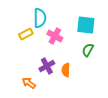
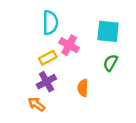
yellow rectangle: (26, 34) -> (48, 58), moved
purple cross: (47, 66) -> (46, 82), moved

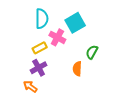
cyan square: (108, 31) -> (75, 23), moved, turned -36
orange semicircle: (83, 88) -> (77, 69), moved

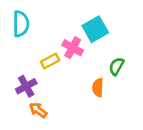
cyan semicircle: (42, 19) -> (21, 24), moved
purple cross: (39, 68) -> (26, 86), moved

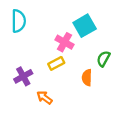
yellow rectangle: (50, 61) -> (56, 63), moved
orange arrow: (38, 110) -> (44, 98), moved

